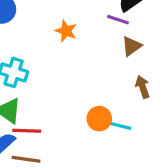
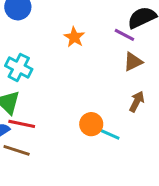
brown arrow: (143, 87) -> (137, 102), turned 36

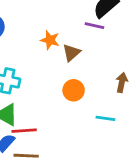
brown triangle: (133, 62) -> (71, 53), moved
orange circle: (91, 124) -> (74, 90), moved

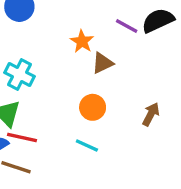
purple line: (94, 26) -> (127, 26), moved
cyan line: (105, 118) -> (87, 145), moved

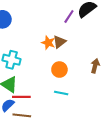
purple line: (127, 26) -> (69, 16), turned -72
orange star: (82, 41) -> (48, 43), moved

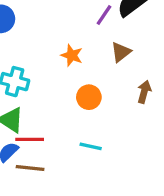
brown triangle: (59, 42) -> (121, 52), moved
cyan line: (61, 93) -> (91, 146), moved

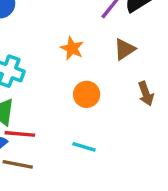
brown arrow: (144, 92) -> (146, 94), turned 140

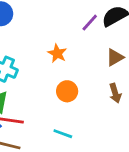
brown triangle: (125, 49) -> (115, 57), moved

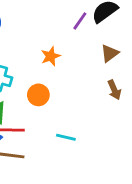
orange star: (57, 53) -> (51, 56), turned 30
orange circle: (67, 91) -> (38, 95), moved

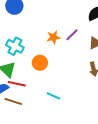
purple line: (80, 21) -> (72, 35), moved

